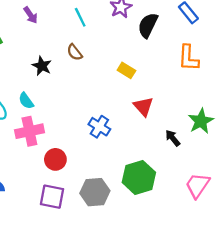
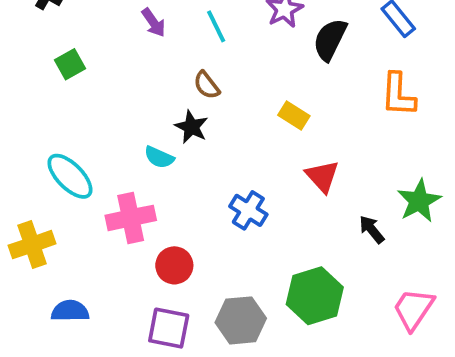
purple arrow: (31, 15) -> (153, 23), moved
black star: (42, 66) -> (191, 127), moved
cyan semicircle: (26, 101) -> (159, 157), moved, turned -30

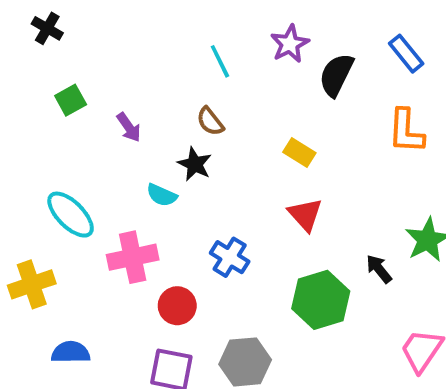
purple arrow: (153, 23) -> (129, 127), moved
red triangle: (322, 176) -> (305, 215), moved
blue cross: (248, 210) -> (230, 257), moved
green hexagon: (315, 296) -> (321, 300), moved

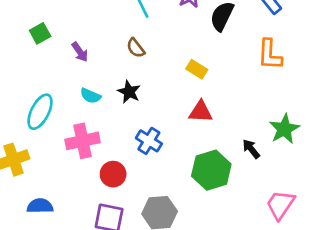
black star: (195, 164) -> (129, 92), moved
cyan semicircle: (162, 195) -> (90, 96), moved
cyan ellipse: (71, 215) -> (40, 112), turned 72
red triangle: (305, 215) -> (201, 112), turned -45

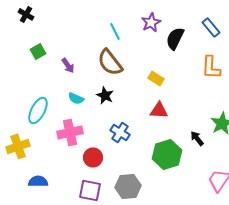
brown semicircle: (136, 48) -> (110, 62), size x1.8

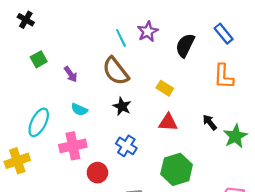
purple star: (151, 22) -> (148, 32), moved
black star: (105, 95) -> (122, 106), moved
black arrow: (197, 138) -> (210, 122), moved

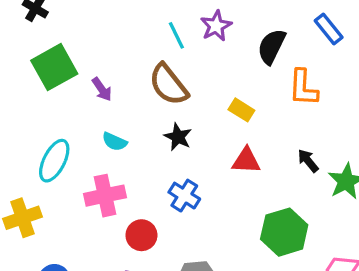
green square: (39, 59) -> (54, 67), size x1.8
orange L-shape: (224, 76) -> (303, 88), moved
green hexagon: (177, 169) -> (284, 232), moved

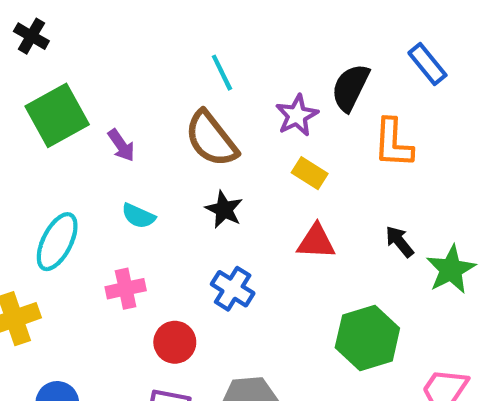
purple star: (216, 26) -> (297, 115), moved
pink cross: (105, 196) -> (126, 289), size x0.7

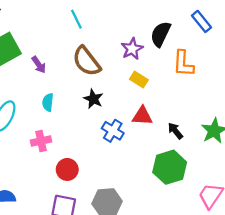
cyan line: (222, 73) -> (76, 19), moved
cyan semicircle: (138, 216) -> (48, 102), turned 72
black arrow: (400, 242) -> (175, 131), moved
blue cross: (233, 289) -> (113, 131), moved

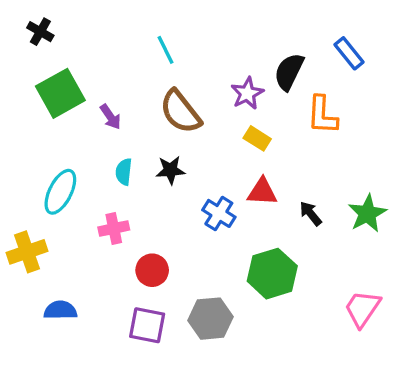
black star: (93, 99) -> (170, 170), moved, turned -30
green hexagon: (170, 167) -> (272, 274), moved

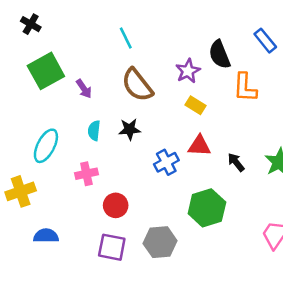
black semicircle: (289, 72) -> (220, 55), turned -48
blue cross: (219, 213) -> (166, 162), turned 30

